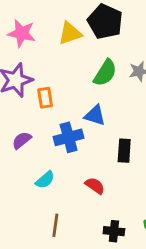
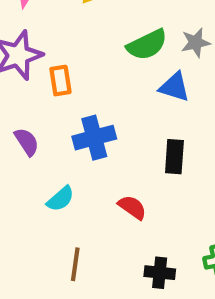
green semicircle: (105, 73) -> (147, 45), turned 32
blue triangle: (95, 115) -> (174, 87), moved
purple semicircle: (22, 140) -> (27, 142), turned 96

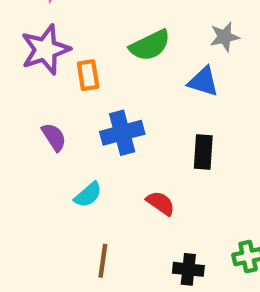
green semicircle: (147, 45) -> (150, 45), moved

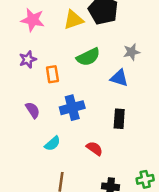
purple star: (45, 50) -> (28, 59), size x0.6

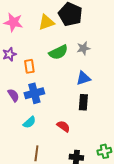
gray star: (132, 52) -> (83, 48), moved
blue triangle: (119, 78) -> (83, 78), moved, turned -35
blue cross: (72, 108) -> (34, 93), moved

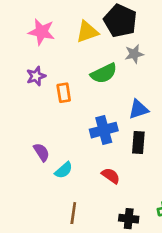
gray star: (83, 48) -> (134, 54), moved
blue cross: (34, 93) -> (104, 130), moved
purple semicircle: (13, 95) -> (42, 152), moved

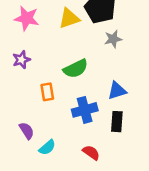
green semicircle: (104, 73) -> (76, 69), moved
orange rectangle: (64, 93) -> (47, 92), moved

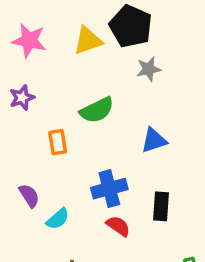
blue cross: (85, 110) -> (109, 189), moved
black rectangle: (117, 122) -> (161, 206), moved

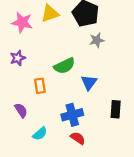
yellow triangle: (88, 41) -> (50, 13), moved
blue triangle: (154, 140) -> (89, 83), moved, turned -36
purple semicircle: (29, 196) -> (21, 110), moved
black rectangle: (161, 206) -> (116, 109), moved

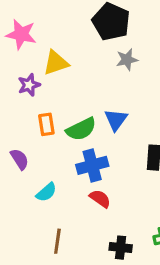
yellow triangle: (50, 13) -> (56, 63), moved
purple star: (18, 58) -> (29, 85), moved
green semicircle: (64, 66) -> (81, 129), moved

